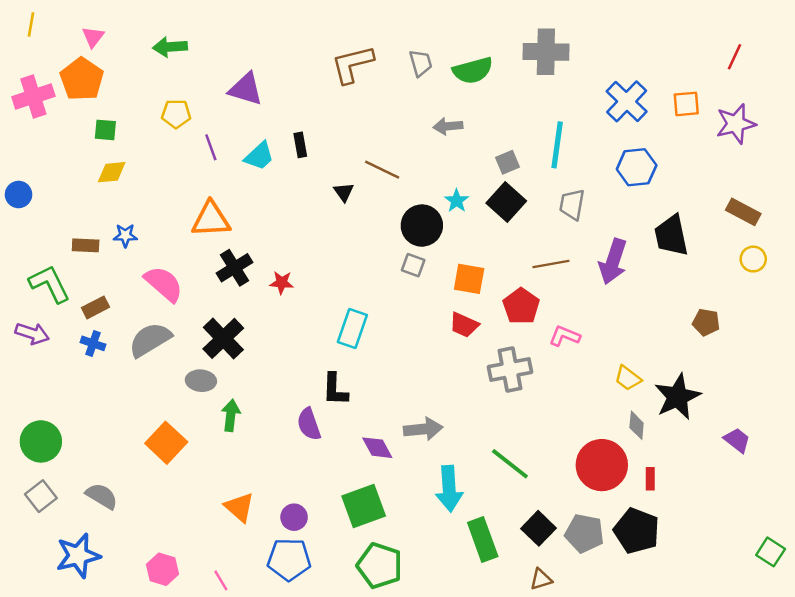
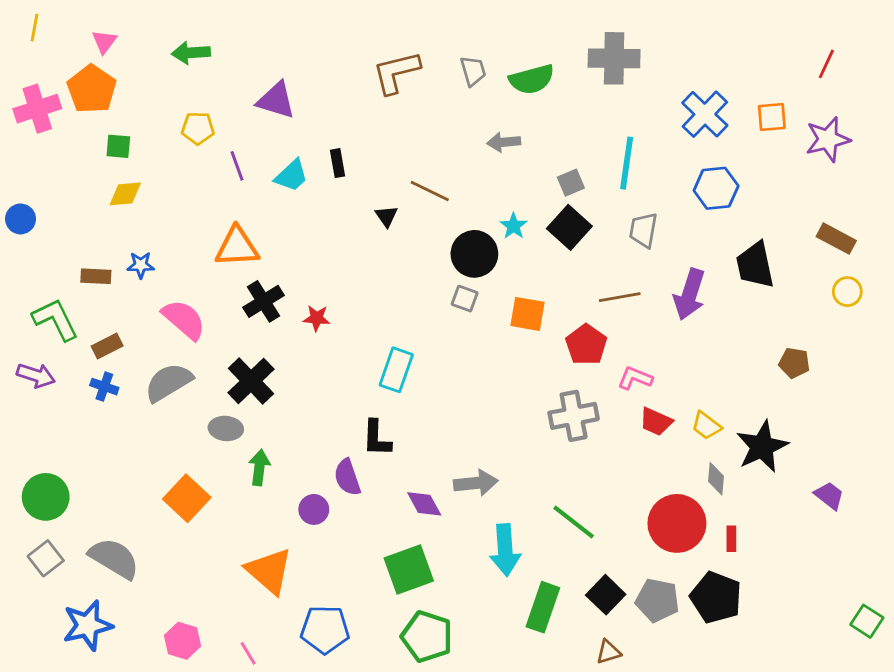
red trapezoid: (464, 325) -> (656, 421), moved
gray semicircle: (102, 496) -> (114, 558), size x1.4
orange triangle: (239, 507) -> (269, 571), size x1.4
purple circle: (294, 517) -> (314, 509), moved
green rectangle: (483, 540) -> (543, 607), turned 39

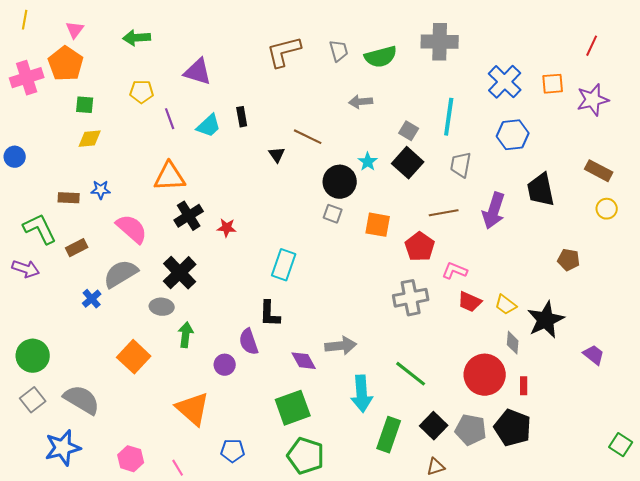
gray square: (571, 183) -> (409, 131), turned -36
blue cross: (104, 387) -> (92, 299), moved, turned 30
blue pentagon: (325, 630) -> (233, 451), size x0.7

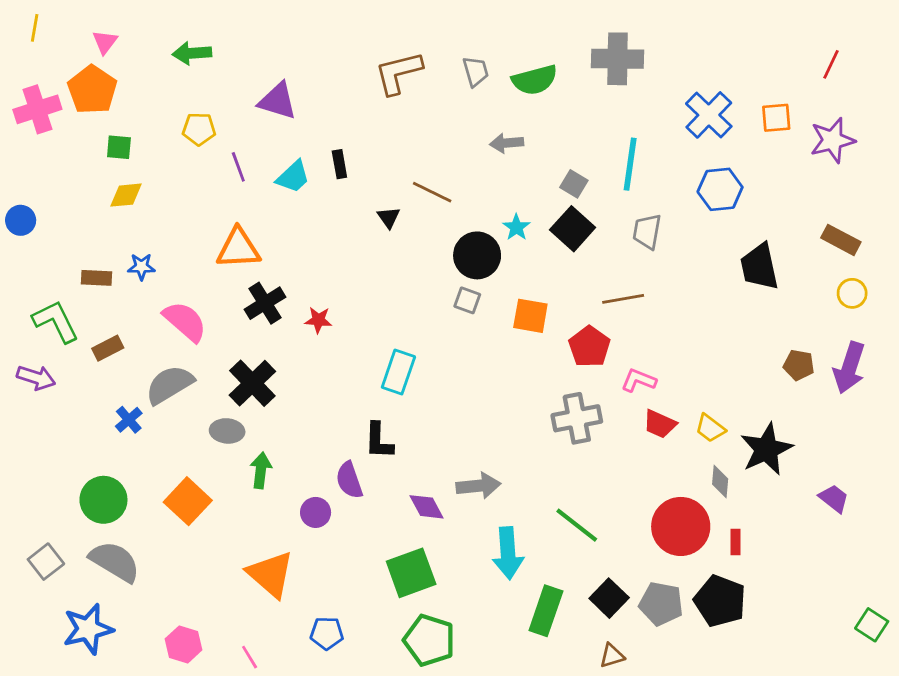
purple arrow: (494, 211) -> (849, 368), moved
green circle: (33, 356) -> (103, 500), moved

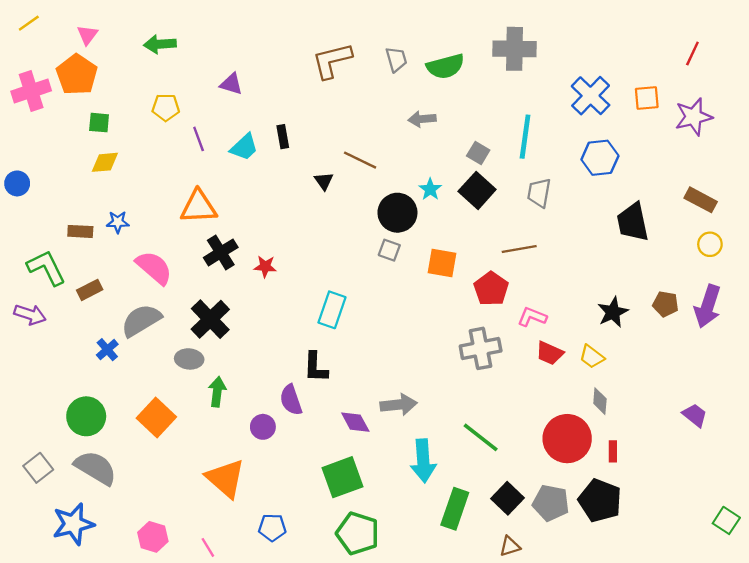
yellow line: (35, 28) -> (29, 23), turned 45
purple triangle: (278, 101) -> (231, 84), size x0.7
black star: (766, 449) -> (613, 312), moved, size x0.7

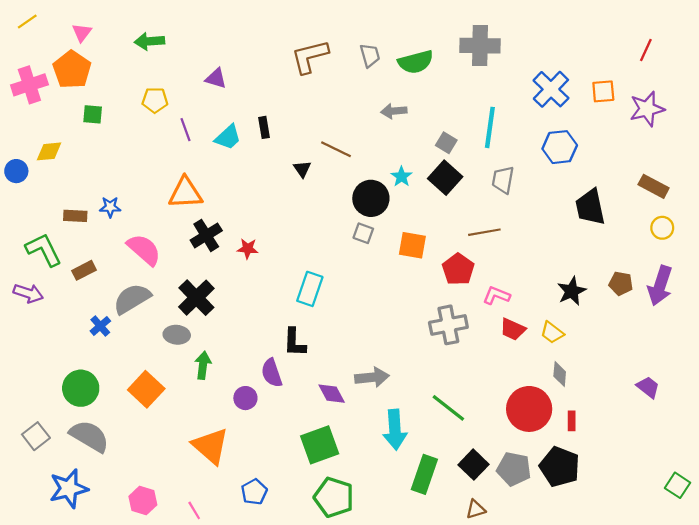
yellow diamond: (105, 162) -> (49, 151), moved
blue pentagon: (272, 527) -> (254, 492), turned -30

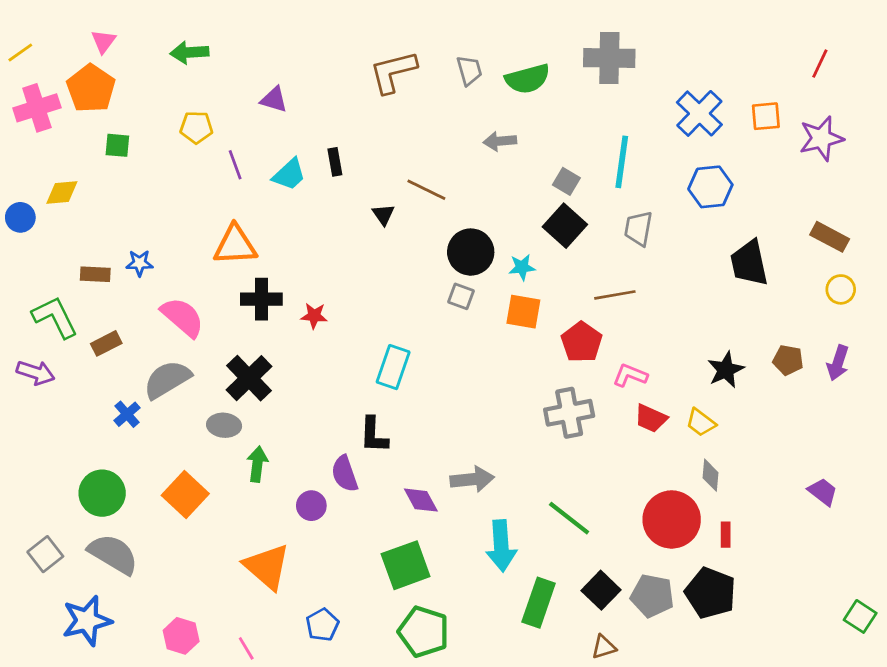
yellow line: (27, 22) -> (20, 52), moved
cyan star: (401, 177) -> (522, 267), moved, turned 30
black cross: (206, 235) -> (261, 299), turned 32
purple arrow: (660, 286) -> (838, 363), size x0.7

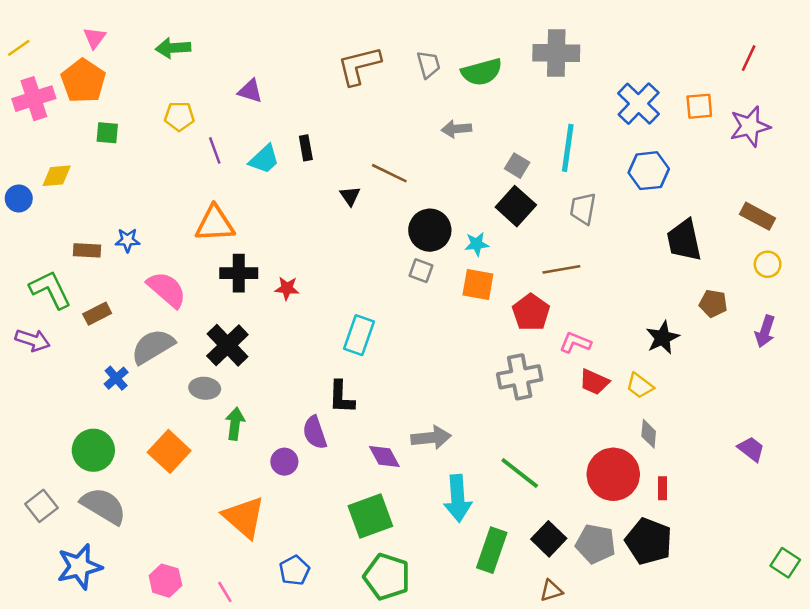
brown pentagon: (788, 360) -> (713, 303), moved

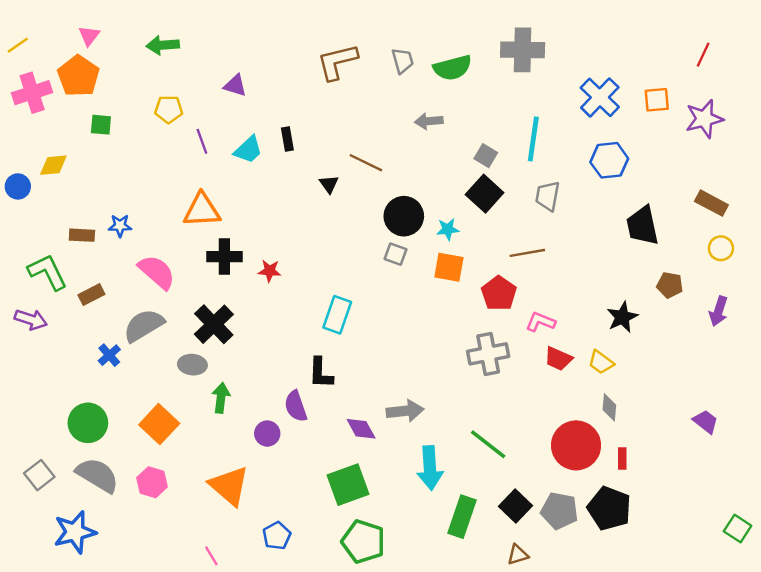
pink hexagon: (165, 581) -> (152, 482), moved

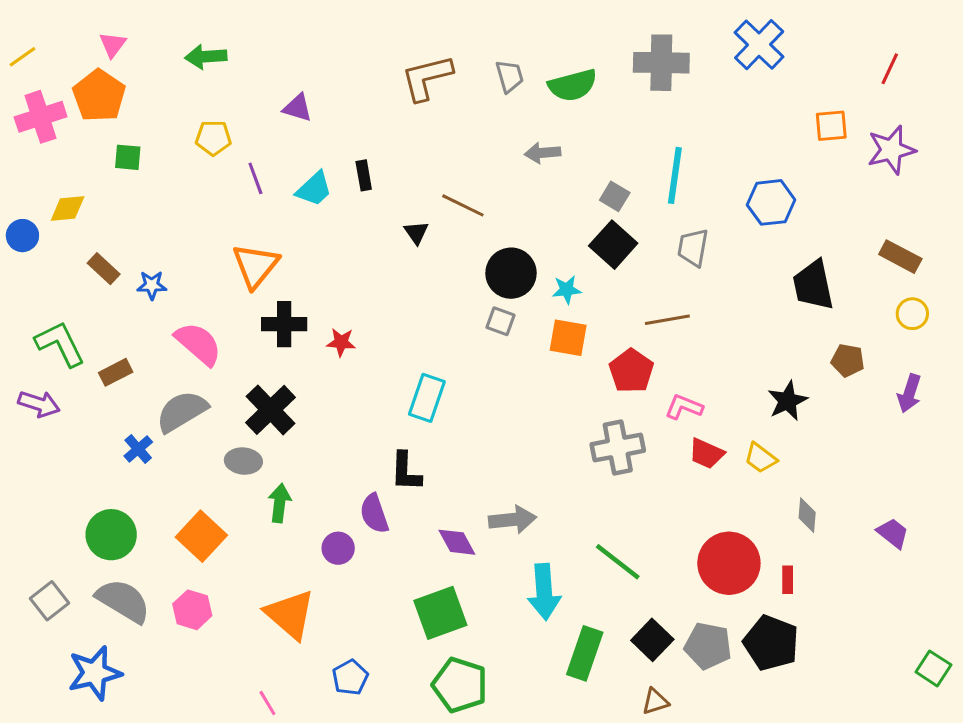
blue cross: (600, 97) -> (759, 45), moved
orange triangle: (202, 210) -> (255, 266), turned -48
brown rectangle: (82, 235) -> (104, 269), moved, turned 40
gray diamond: (609, 407) -> (807, 515), moved

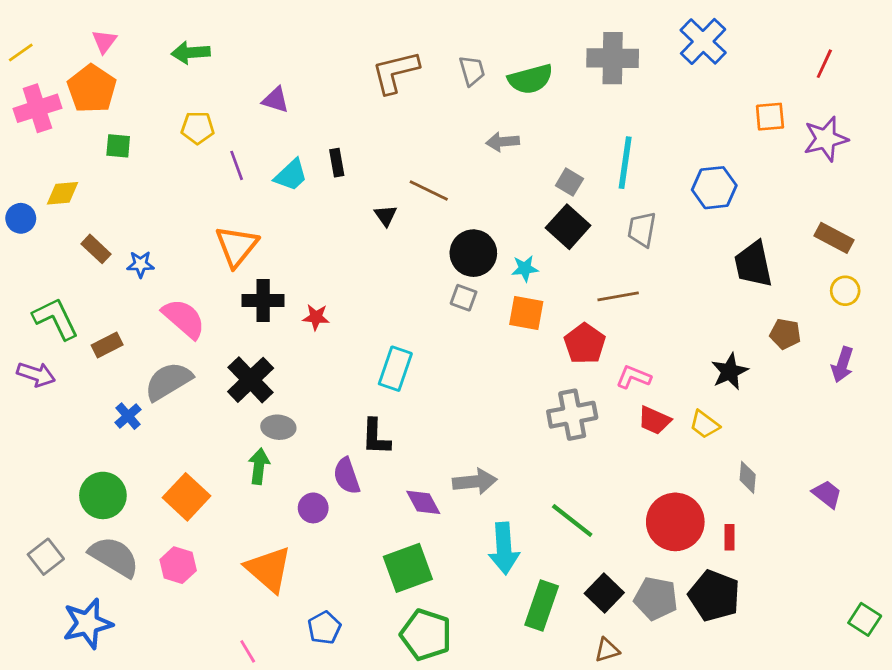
gray ellipse: (243, 461) -> (278, 427), moved

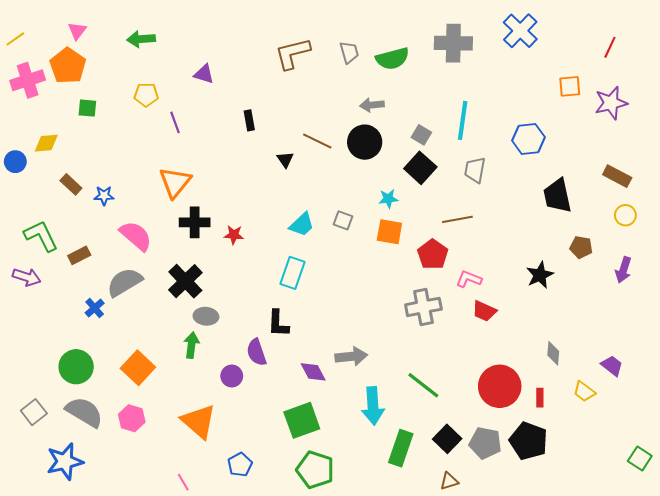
cyan trapezoid: (291, 175) -> (302, 225), moved
black circle: (473, 253) -> (365, 142), moved
yellow trapezoid: (705, 424) -> (584, 391), moved

